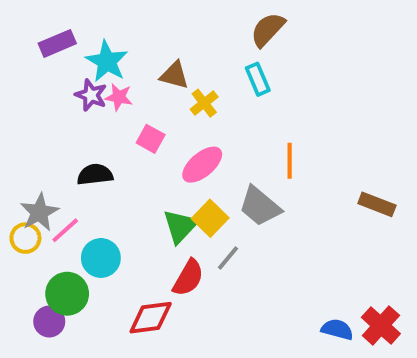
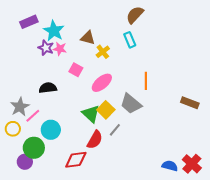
green triangle: (180, 226) -> (91, 114), turned -30
yellow circle: (25, 238) -> (13, 129), moved

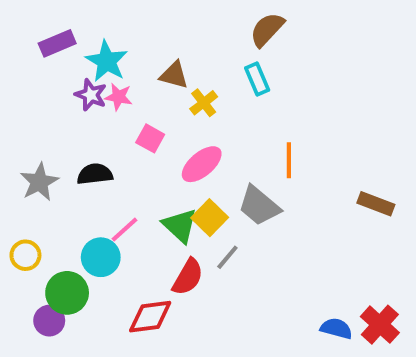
gray star: (20, 107) -> (39, 182), moved
pink line: (33, 116) -> (124, 230), moved

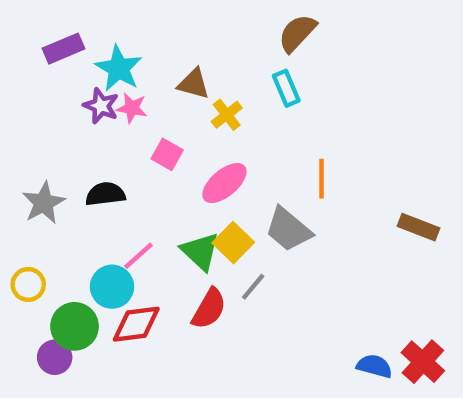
red diamond: (150, 317) -> (136, 324), moved

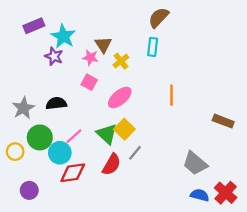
brown triangle: (194, 84) -> (103, 45), turned 42
cyan rectangle: (286, 88) -> (153, 47), turned 30
pink star: (132, 108) -> (90, 58), moved
gray trapezoid: (288, 229) -> (195, 163), moved
green circle: (75, 326) -> (40, 137), moved

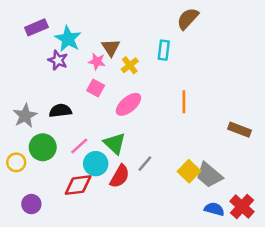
brown semicircle: (159, 18) -> (188, 19), moved
yellow square: (124, 129) -> (189, 171), moved
cyan circle: (60, 153) -> (96, 164), moved

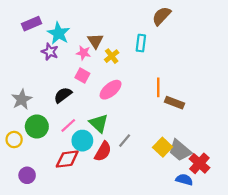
black semicircle: (60, 111) -> (63, 95), moved, turned -30
brown rectangle: (239, 130) -> (174, 103), moved
red cross: (242, 207) -> (199, 163), moved

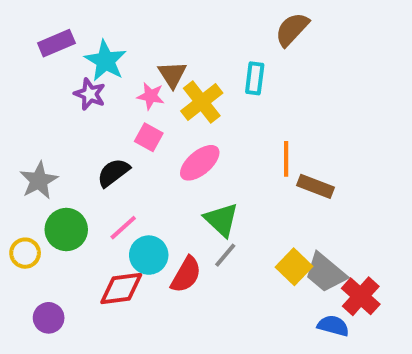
yellow cross: (112, 56) -> (202, 102), size x1.5
green triangle: (99, 123) -> (221, 220), moved

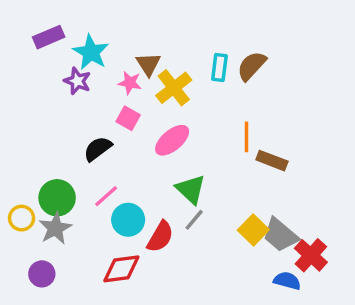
brown semicircle: (292, 29) -> (252, 66), moved
gray star: (39, 180) -> (55, 228), moved
red diamond: (121, 288) -> (121, 269), moved

